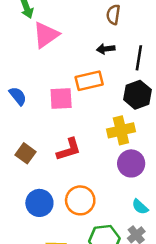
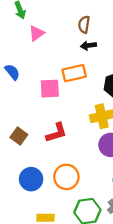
brown semicircle: (113, 15) -> (84, 25), moved
pink triangle: (46, 35) -> (37, 33), size x0.7
blue semicircle: (18, 96) -> (12, 72), moved

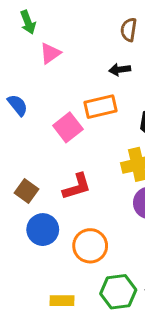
brown semicircle: (84, 25) -> (129, 30), moved
pink square: (50, 89) -> (68, 127), turned -35
blue circle: (31, 179) -> (43, 230), moved

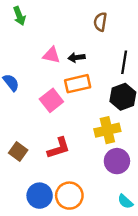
pink triangle: (50, 53) -> (51, 55), moved, turned 48
black arrow: (120, 70) -> (76, 58), moved
blue circle: (43, 230) -> (40, 196), moved

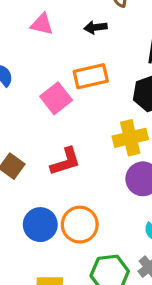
pink triangle: (51, 55) -> (42, 24), moved
black arrow: (76, 58) -> (95, 27), moved

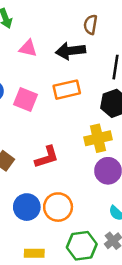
black arrow: (95, 27) -> (71, 51), size x1.6
pink square: (56, 98) -> (26, 100), moved, turned -30

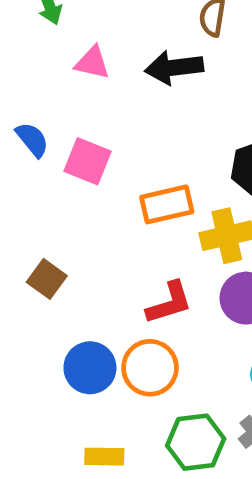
orange rectangle: (67, 90) -> (167, 204), moved
red L-shape: (47, 157) -> (169, 303), moved

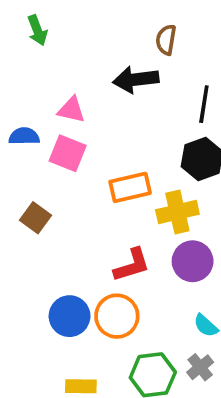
pink triangle: (92, 63) -> (71, 110), moved
blue semicircle: (32, 140) -> (24, 136), turned -52
brown square: (47, 279) -> (35, 218), moved

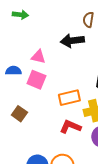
green arrow: (37, 30) -> (20, 15), turned -63
red L-shape: (132, 265) -> (70, 127), moved, turned -140

